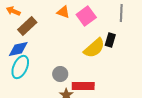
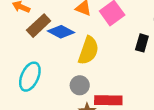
yellow semicircle: (94, 48) -> (88, 50), moved, turned -30
blue diamond: (18, 49) -> (61, 32), moved, turned 40

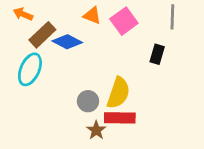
yellow semicircle: (88, 50) -> (118, 93), moved
cyan ellipse: (30, 77) -> (30, 69), moved

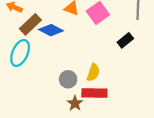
black rectangle: (157, 54) -> (125, 40), turned 35
yellow semicircle: (118, 93) -> (93, 72), size x0.7

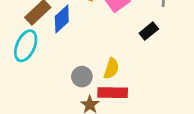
blue diamond: (51, 30) -> (62, 19), turned -70

